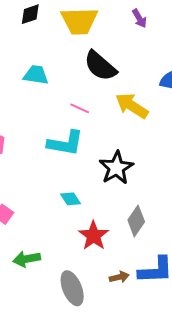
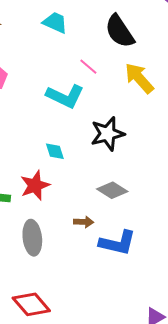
gray diamond: (136, 221) -> (112, 190), turned 72
red star: (94, 236) -> (35, 185), moved
brown arrow: (119, 277) -> (84, 222), moved

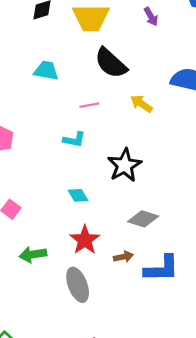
pink line: (88, 67) -> (89, 105), turned -36
yellow arrow: (139, 78) -> (141, 104), size x0.7
cyan L-shape: (65, 96) -> (74, 140), size x0.6
red star: (35, 185) -> (85, 240), moved

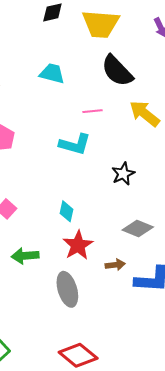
yellow arrow: (141, 104) -> (145, 114), size x1.4
cyan L-shape: (74, 140) -> (75, 144), size x1.4
black star: (125, 165) -> (123, 174), size x0.7
cyan diamond: (78, 195) -> (67, 211), moved, turned 40

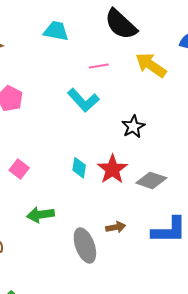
cyan L-shape: (75, 144) -> (83, 100), turned 36
red star: (78, 245) -> (112, 169), moved
brown arrow: (115, 265) -> (116, 227), moved

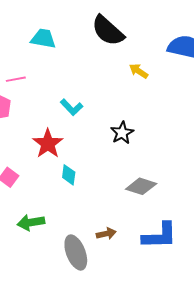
yellow arrow: (151, 65) -> (139, 71), size x0.6
pink line: (99, 66) -> (16, 79), moved
cyan L-shape: (83, 100) -> (72, 107), size x0.7
red star: (112, 169) -> (48, 144), moved

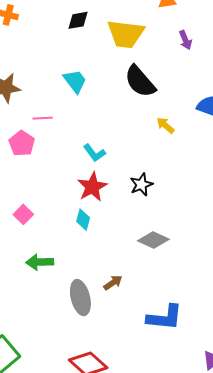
cyan trapezoid: (43, 39) -> (75, 81), turned 36
red star: (48, 144) -> (92, 187), moved
brown arrow: (106, 234) -> (113, 283), turned -30
blue L-shape: (160, 236) -> (165, 317), moved

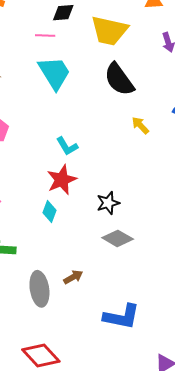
cyan trapezoid: (75, 81) -> (54, 73), size x1.4
pink line: (43, 118) -> (45, 35), moved
black star: (141, 185) -> (108, 203), moved

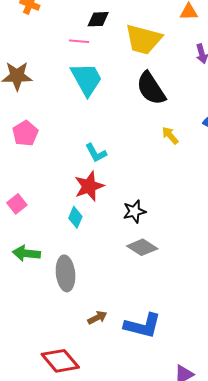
brown arrow: (73, 277) -> (97, 318), moved
gray ellipse: (39, 289) -> (66, 273), moved

